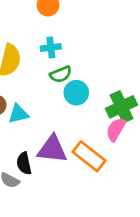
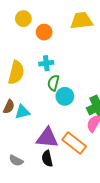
green semicircle: (61, 74) -> (53, 83), turned 126
black semicircle: (24, 163) -> (47, 159), moved

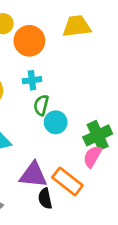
orange circle: (44, 32) -> (29, 41), size x1.5
black semicircle: (47, 159) -> (45, 199), moved

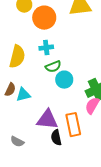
green semicircle: (41, 105) -> (53, 67), turned -126
orange rectangle: (67, 181) -> (73, 125), turned 40

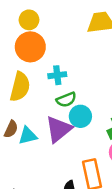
orange circle: (44, 18) -> (30, 47), moved
purple triangle: (47, 120) -> (59, 129), moved, turned -45

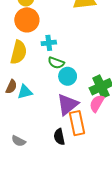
green semicircle: (66, 100) -> (56, 63), turned 42
purple triangle: (59, 129) -> (68, 104), moved

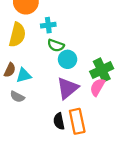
orange rectangle: (77, 123) -> (77, 121), moved
gray semicircle: (19, 141) -> (17, 97), moved

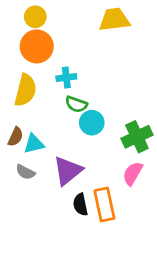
pink semicircle: (97, 87) -> (133, 173), moved
purple triangle: (68, 88) -> (68, 171), moved

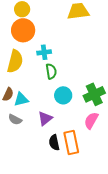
green semicircle: (76, 104) -> (51, 71), turned -119
cyan circle: (92, 123) -> (63, 95), moved
purple triangle: (68, 171) -> (45, 118), size x0.7

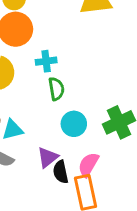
pink semicircle: (91, 120) -> (88, 165), moved
black semicircle: (54, 143) -> (61, 172), moved

